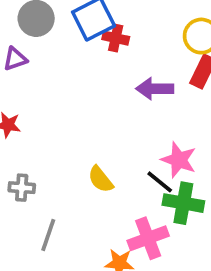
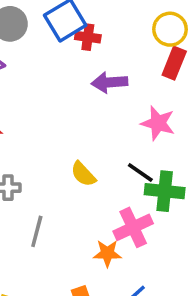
purple arrow: (155, 89) -> (109, 82), moved
pink star: (179, 160) -> (158, 123), moved

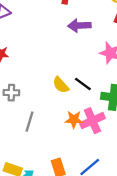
black line: (140, 172) -> (83, 84), moved
orange star: (107, 253) -> (74, 120), moved

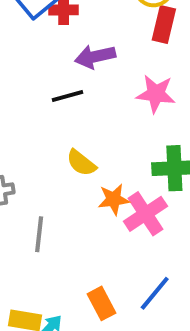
black line: (83, 84) -> (67, 96), moved, turned -42
orange star: (74, 120) -> (114, 199), moved

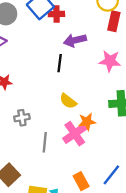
black line: (67, 96) -> (60, 63), turned -66
pink cross: (146, 214) -> (75, 134), moved

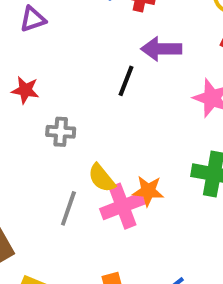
yellow semicircle: (68, 101) -> (102, 178), moved
gray cross: (22, 118) -> (61, 132), moved

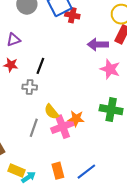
purple triangle: (33, 19) -> (14, 40), moved
purple arrow: (161, 49) -> (98, 44), moved
black line: (126, 81) -> (40, 66), moved

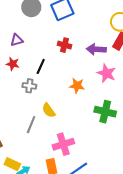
red cross: (72, 15) -> (65, 45), moved
orange star: (76, 119) -> (77, 86), moved
pink cross: (63, 127) -> (63, 144), moved

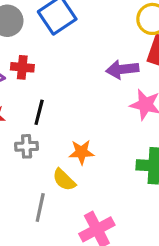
red cross: (65, 45) -> (22, 67), moved
orange star: (77, 86) -> (81, 152), moved

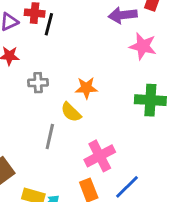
black line: (39, 112) -> (49, 24), moved

